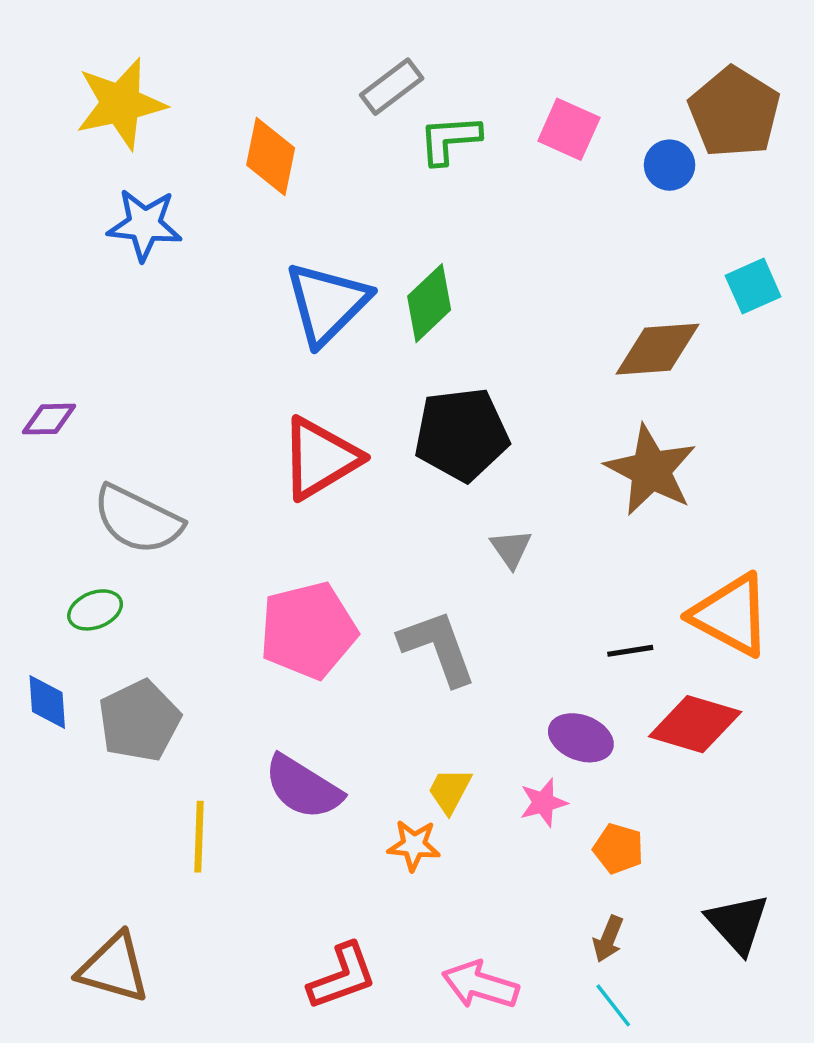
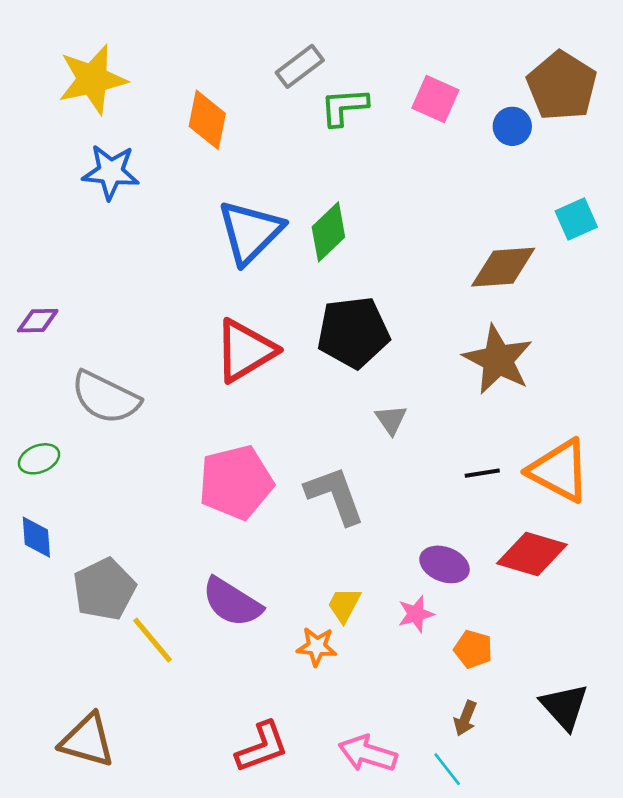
green ellipse: (95, 610) -> (39, 459), moved
black line: (630, 651) -> (482, 473), moved
gray pentagon: (139, 721) -> (104, 589), moved
yellow line: (199, 837) -> (152, 640), turned -42
cyan line: (613, 1005) -> (447, 769), moved

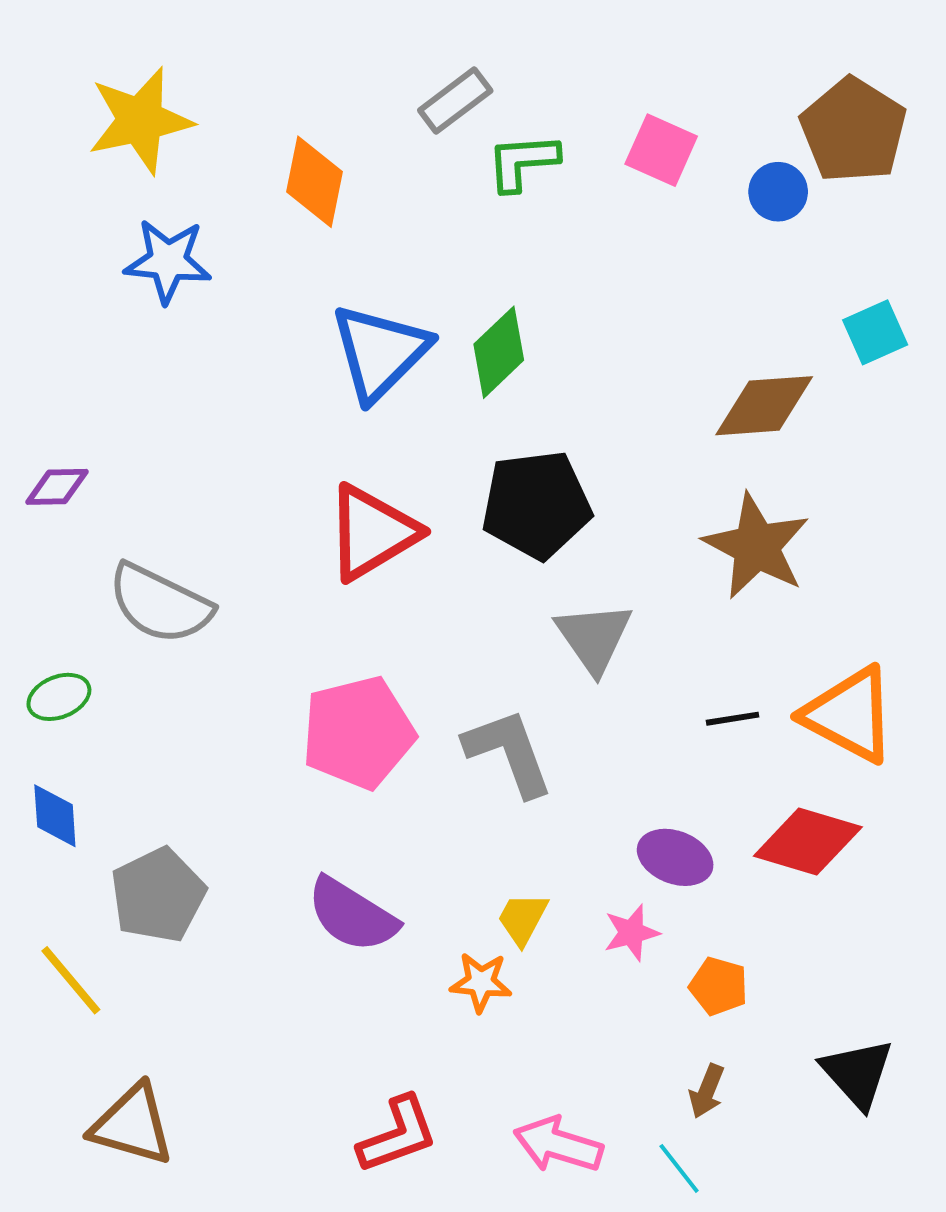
gray triangle: (391, 420) -> (594, 637), size x1.6
yellow line: (152, 640) -> (71, 980), moved

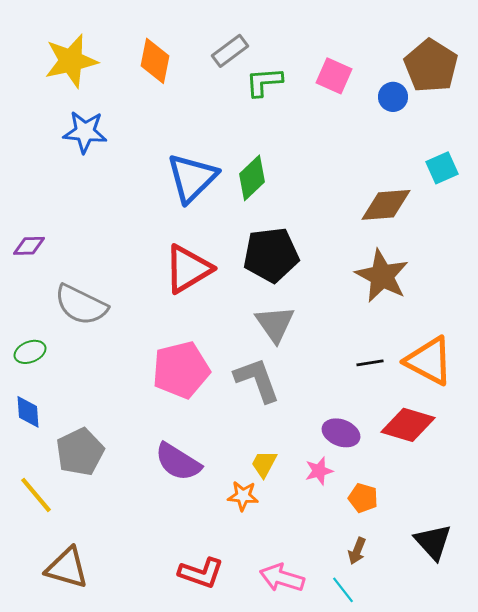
orange diamond: (315, 182) -> (155, 61), moved
gray triangle: (594, 637) -> (275, 324), moved
red L-shape: (398, 1135) -> (201, 573), turned 39

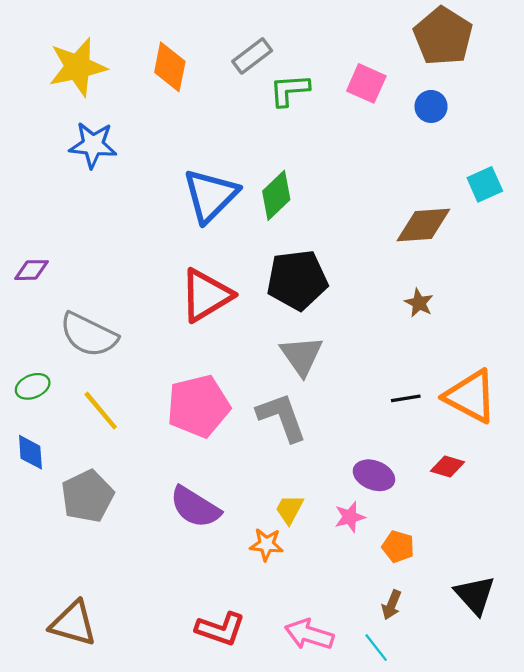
brown pentagon: (431, 66) -> (443, 36), moved
brown star: (382, 276) -> (419, 303), size x0.5
red diamond: (408, 425) -> (447, 466), size x0.6
yellow line: (36, 495) -> (101, 411), moved

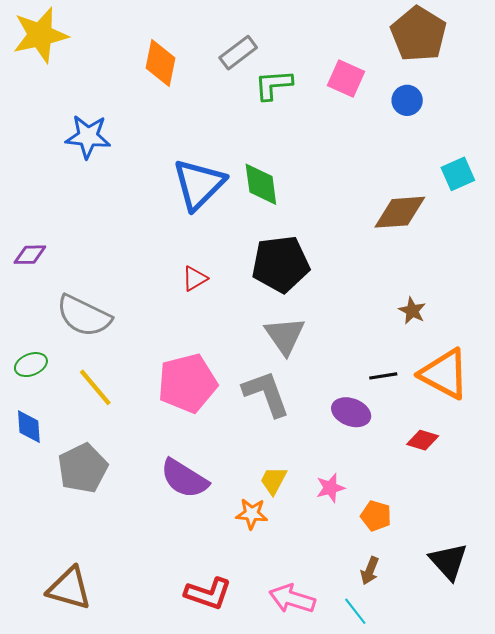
yellow star: (78, 67) -> (40, 35), moved
green diamond: (276, 195) -> (261, 184), turned -54
red triangle: (206, 295) -> (195, 279), size x0.5
brown star: (419, 303) -> (412, 311), moved
purple ellipse: (374, 475) -> (351, 412), moved

